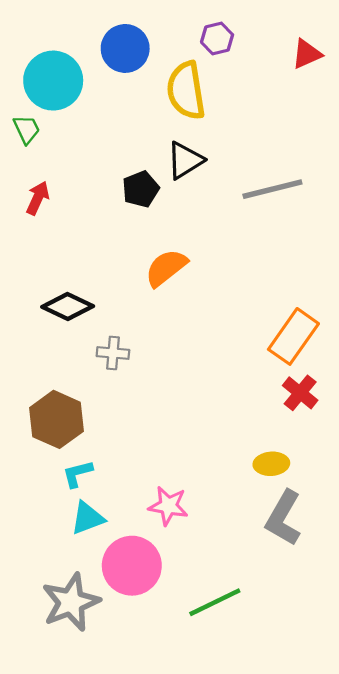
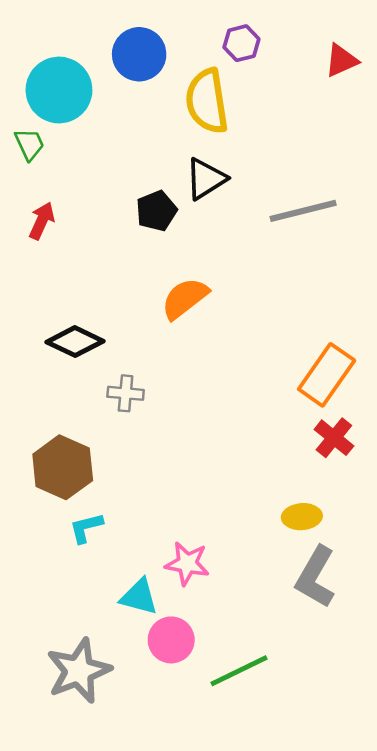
cyan triangle: (87, 518) -> (139, 597), moved, turned 36
pink circle: (132, 566) -> (171, 640), moved, size x0.7

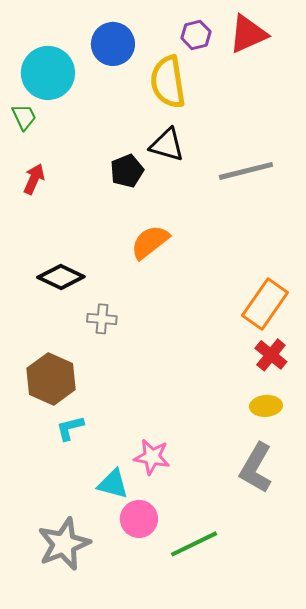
red triangle: (341, 60) -> (248, 34), moved, size x1.4
black triangle: (206, 179) -> (167, 145), turned 48
yellow ellipse: (302, 517) -> (266, 406), moved

